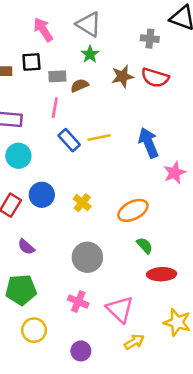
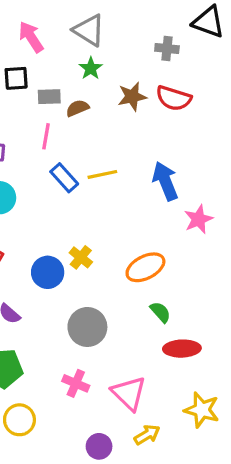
blue circle: (42, 195) -> (48, 272), moved
purple circle: (81, 351) -> (99, 446), moved

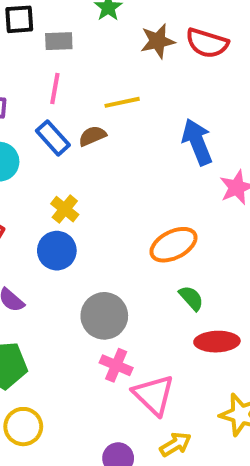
brown semicircle: (77, 108) -> (92, 136), moved
yellow line: (102, 174) -> (122, 102), moved
blue rectangle: (64, 178) -> (53, 138), moved
yellow cross: (81, 257) -> (65, 209), moved
pink cross: (76, 383) -> (116, 365), moved

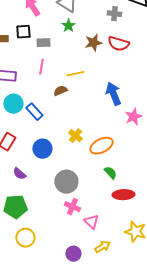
blue rectangle: (53, 138) -> (34, 112), moved
yellow cross: (65, 209) -> (75, 136), moved
pink triangle: (154, 395) -> (91, 222), size x0.7

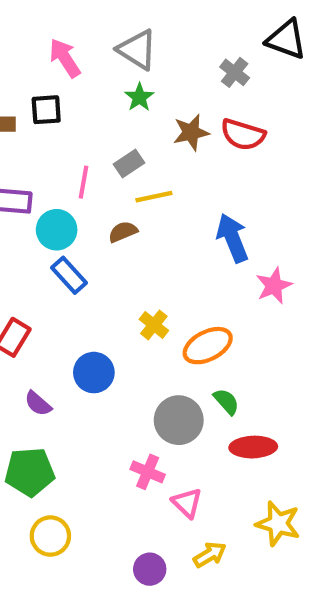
gray cross: (114, 14) -> (235, 72), turned 32
gray rectangle: (43, 43) -> (129, 163), moved, turned -32
cyan circle: (13, 104) -> (57, 230), moved
blue circle: (42, 149) -> (94, 373), moved
gray circle: (66, 182) -> (179, 420), moved

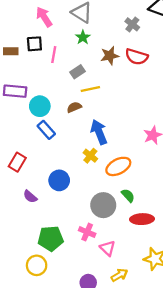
pink line: (83, 182) -> (54, 55), moved
blue arrow: (233, 238) -> (99, 132), moved
green pentagon: (30, 472) -> (51, 238), moved

